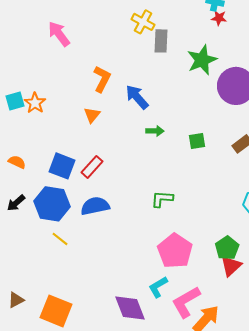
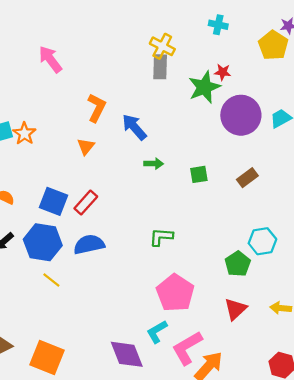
red star: (219, 18) -> (223, 72), moved
yellow cross: (143, 22) -> (162, 46), moved
green pentagon: (227, 248) -> (238, 264), moved

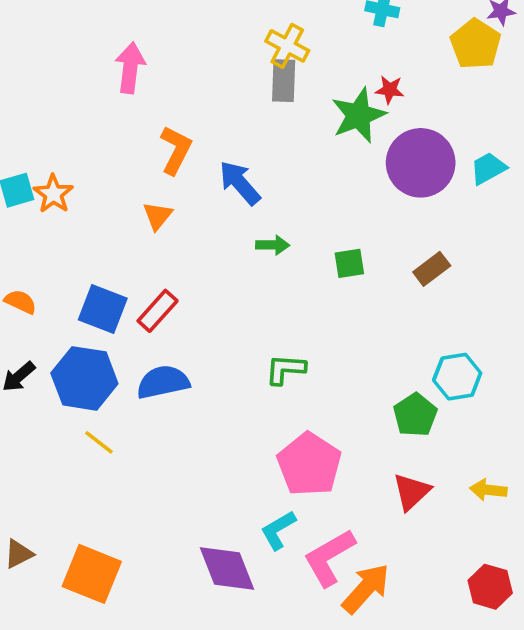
pink arrow: (50, 59) -> (130, 68), moved, turned 44

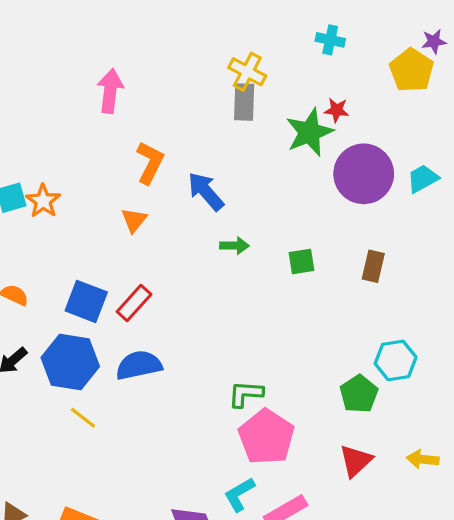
brown rectangle: (432, 269) -> (373, 266), turned -40
green L-shape: (285, 369) -> (246, 394), moved

